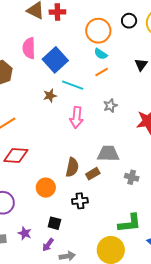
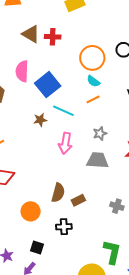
gray trapezoid: (108, 154) -> (97, 160), moved
green L-shape: (130, 223) -> (112, 252), turned -75

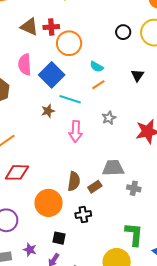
orange circle: (92, 58) -> (69, 43), moved
gray trapezoid: (97, 160) -> (113, 168), moved
orange circle: (31, 211) -> (49, 203), size x1.4

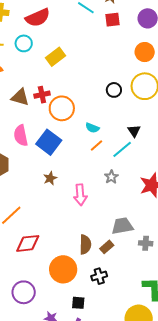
cyan line: (70, 99) -> (122, 149), moved, turned -50

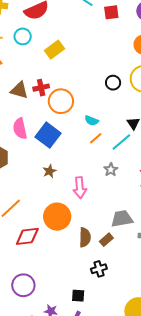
orange circle: (63, 269) -> (57, 217), moved

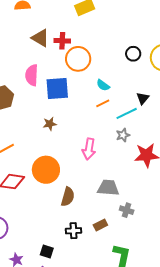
blue square: (48, 135) -> (57, 89), turned 35
gray star: (111, 170) -> (123, 135), moved
pink arrow: (80, 188) -> (89, 149), moved
brown rectangle: (106, 240) -> (100, 225), moved

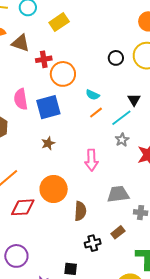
brown triangle: (40, 38) -> (20, 43), moved

